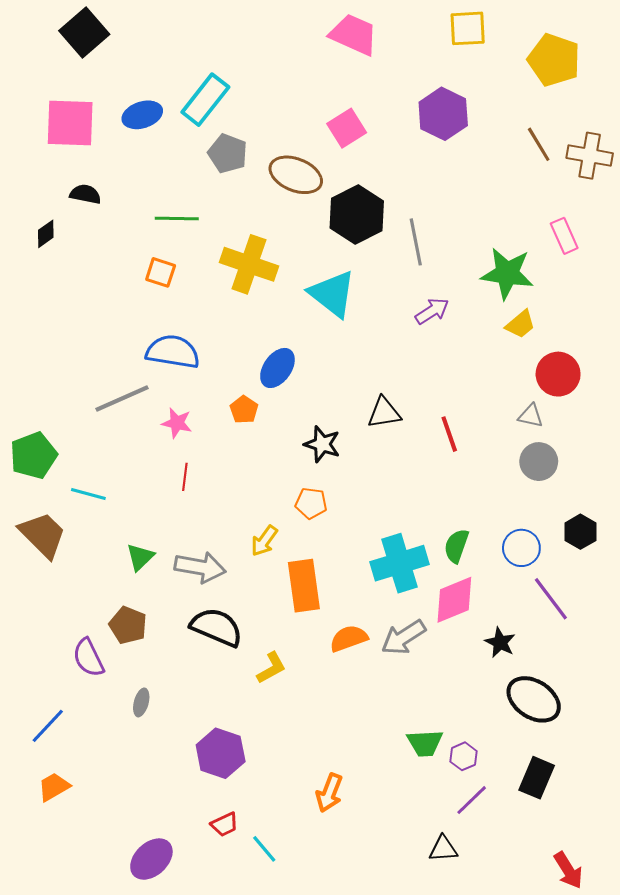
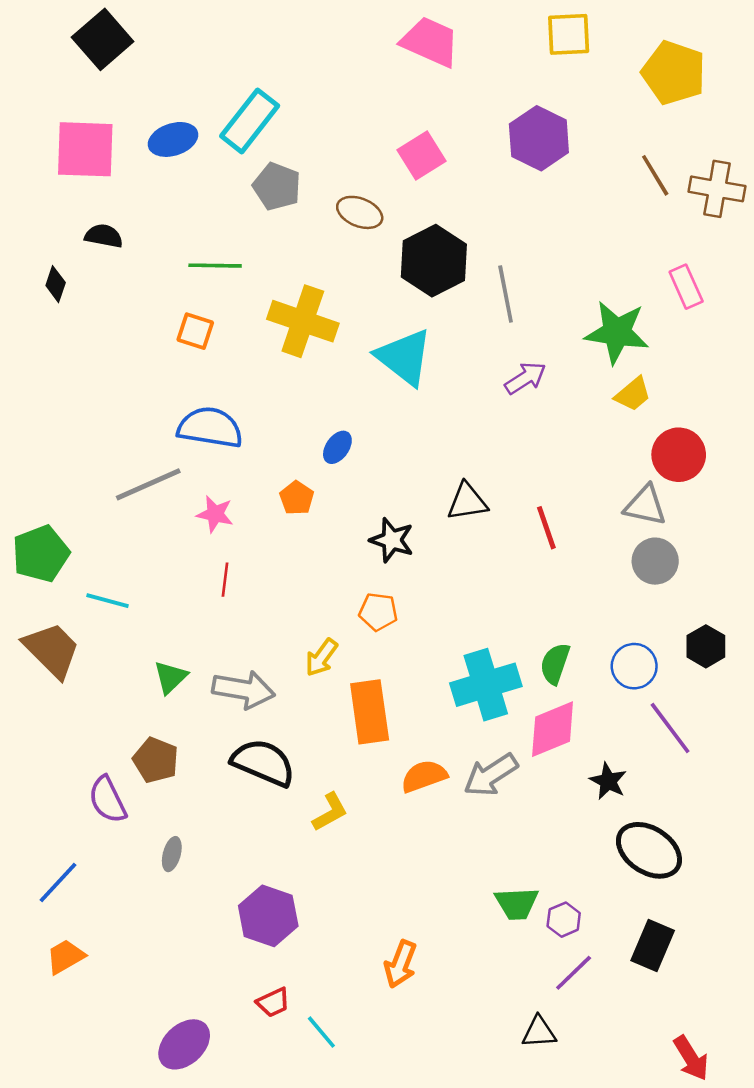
brown ellipse: (296, 175) -> (360, 212), size x0.7
black diamond: (46, 234) -> (56, 284), turned -36
blue ellipse: (277, 368) -> (337, 447), size x0.7
gray triangle: (531, 416) -> (645, 505), size x1.4

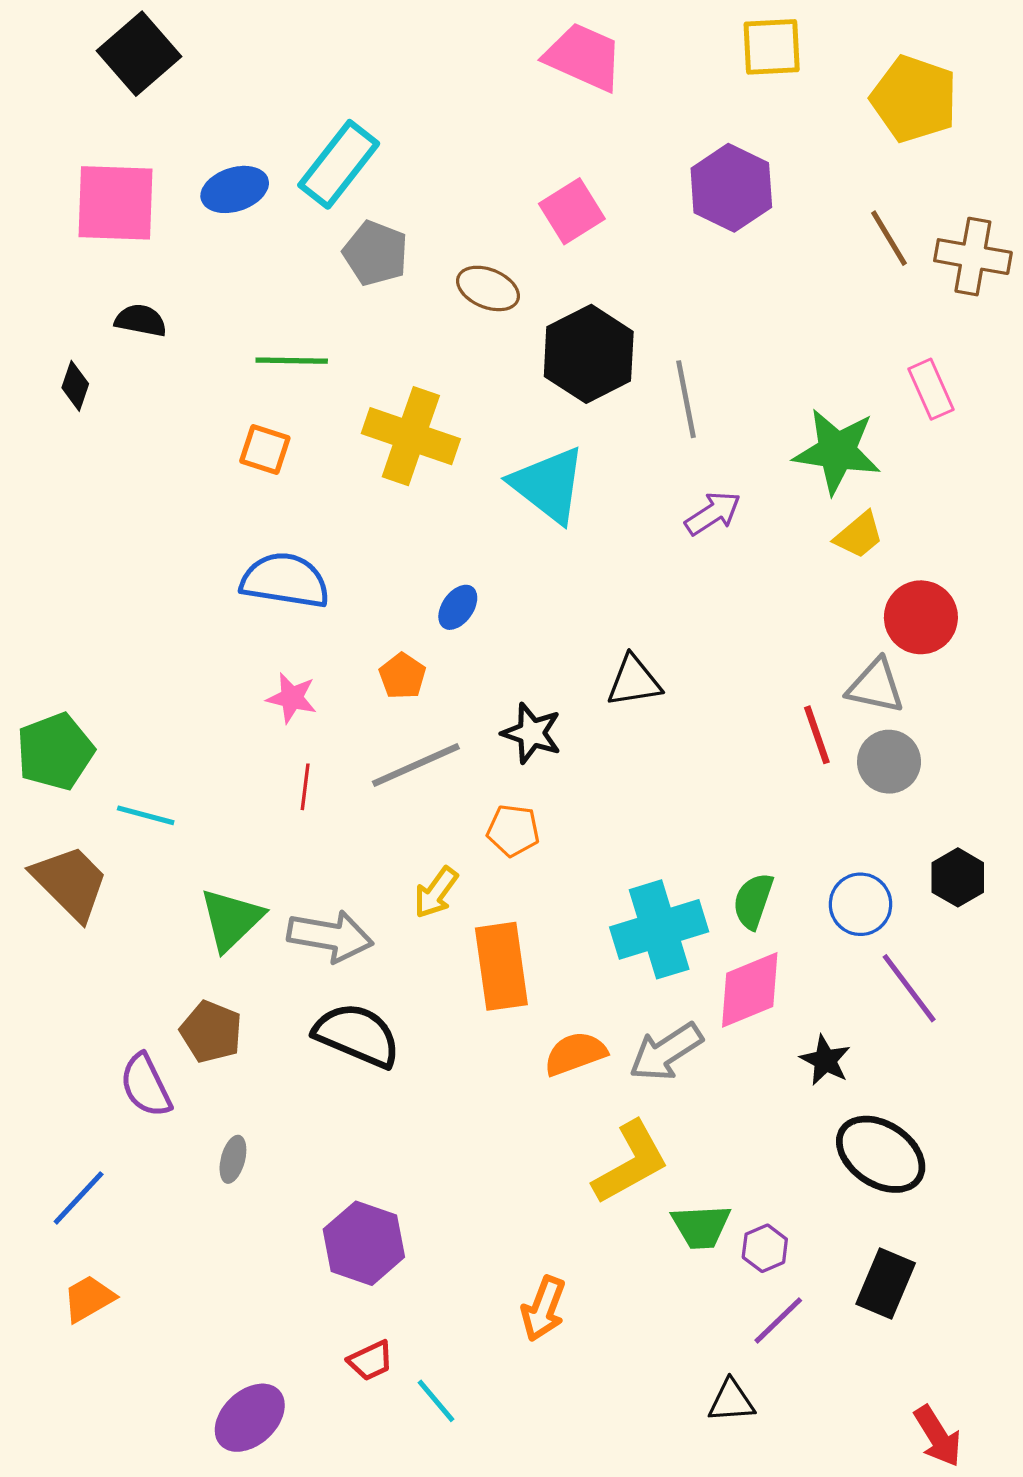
gray line: (148, 484) -> (416, 765), moved
red line: (546, 528) -> (817, 735), moved
green triangle: (171, 677) -> (231, 919), size x1.4
yellow L-shape: (330, 812) -> (631, 1163), moved, size x1.6

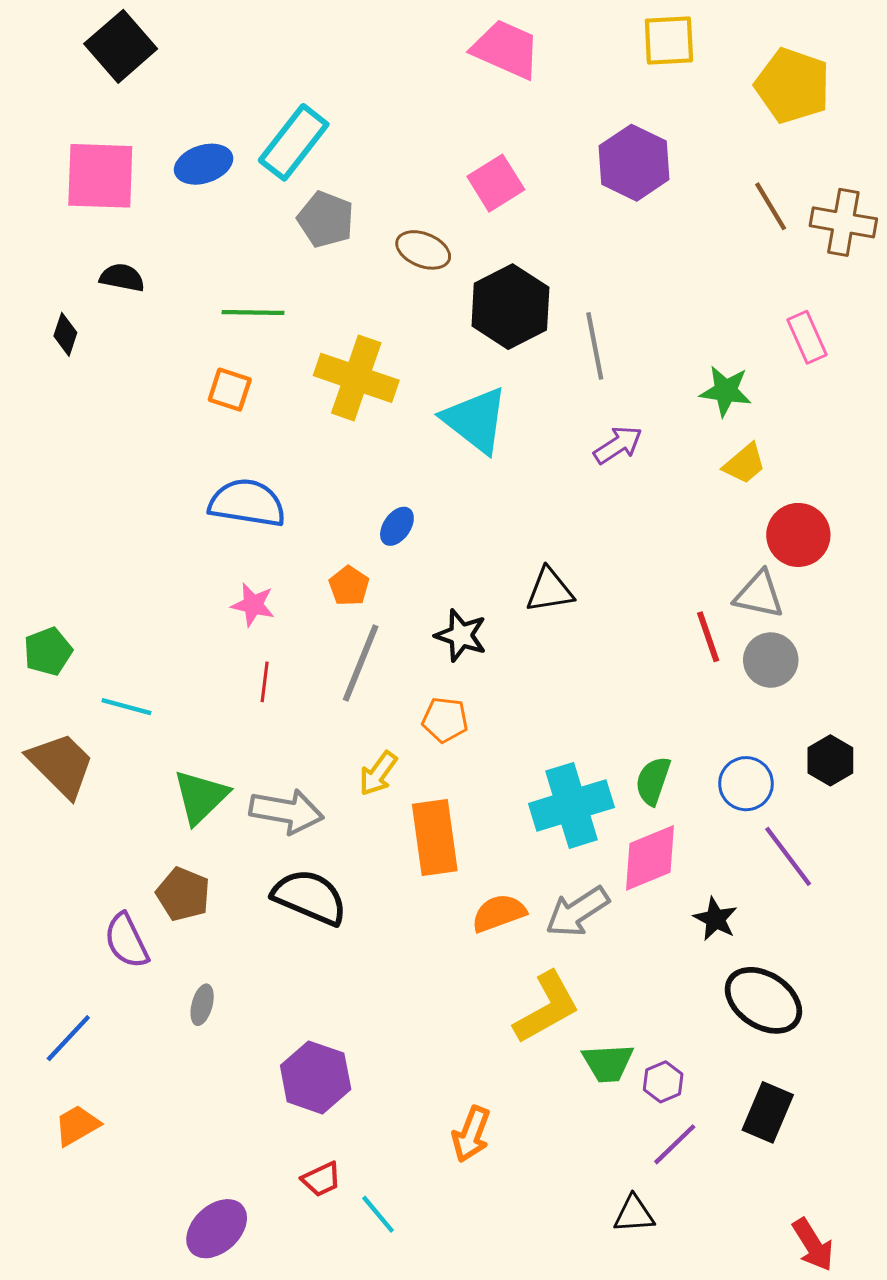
green star: (837, 451) -> (726, 391), size x0.7
green pentagon: (55, 752) -> (48, 651), size x0.7
gray line: (416, 765) -> (361, 663), turned -44

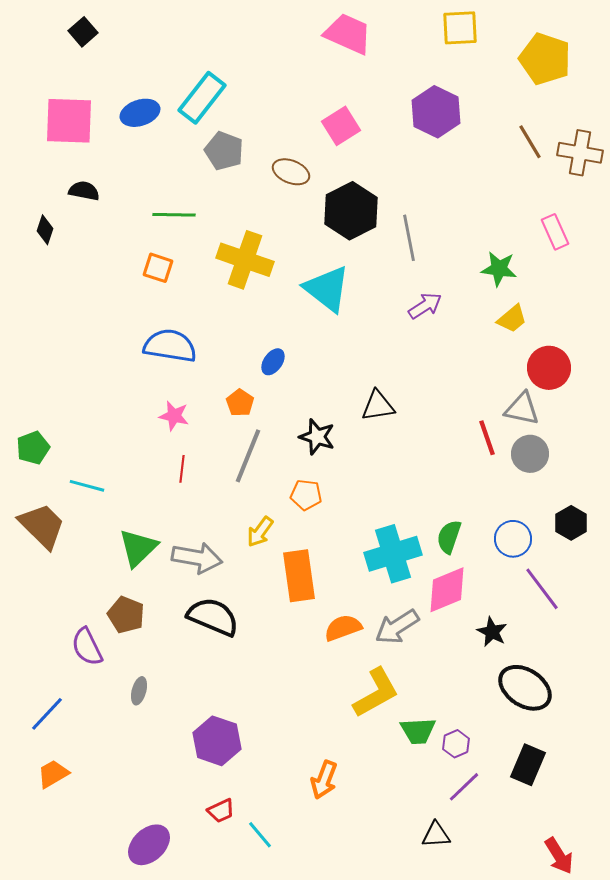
black square: (121, 46) -> (83, 32), size x0.6

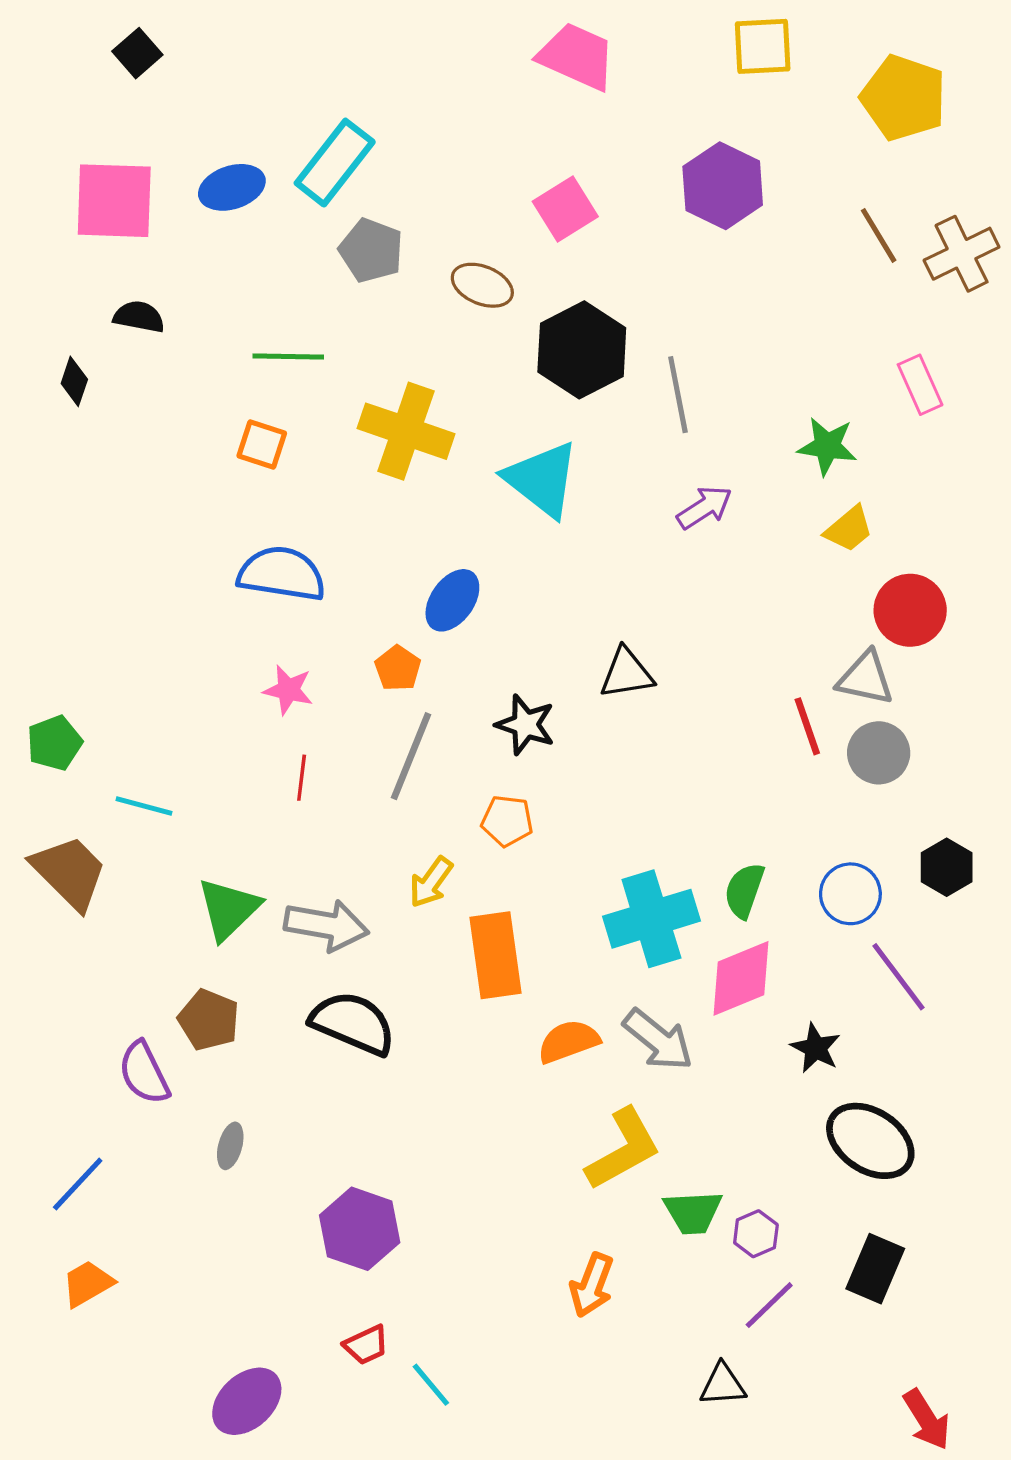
brown cross: (580, 153) -> (962, 254), turned -36
blue ellipse: (273, 362) -> (452, 600), size x1.4
gray arrow: (397, 627) -> (658, 1040), turned -108
orange arrow: (324, 780) -> (592, 1285), moved

